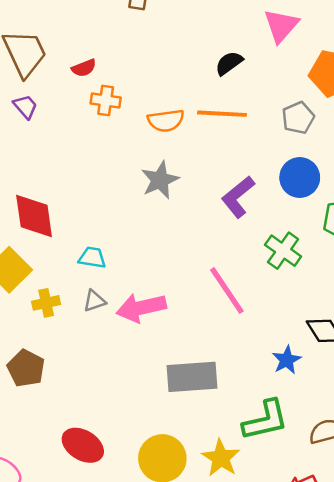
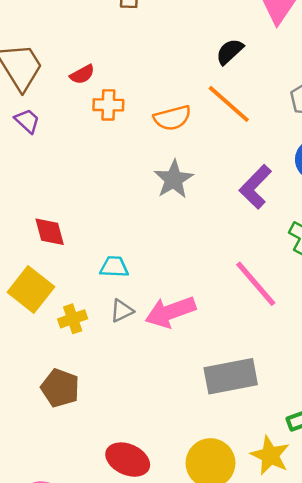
orange line: (222, 114) -> (229, 104), turned 45
red diamond: (34, 216) -> (50, 232), size x0.7

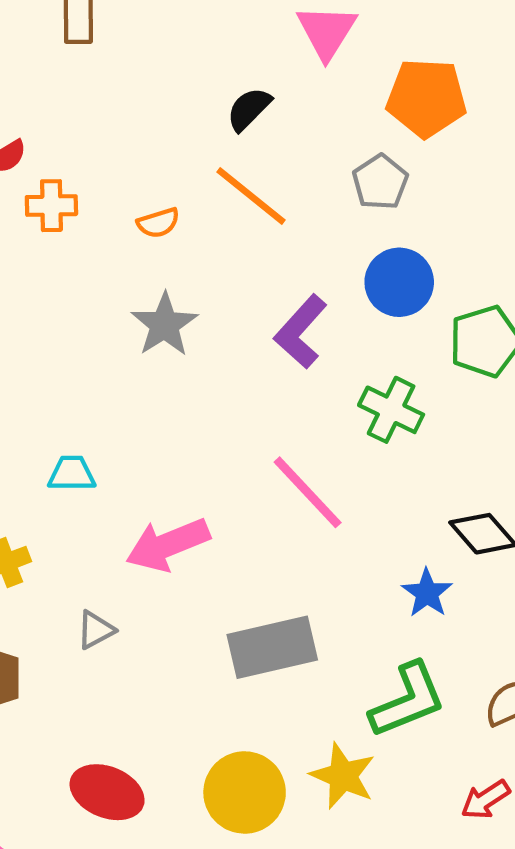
orange semicircle: (172, 118) -> (158, 223), size x0.7
gray triangle: (122, 311) -> (96, 630), moved

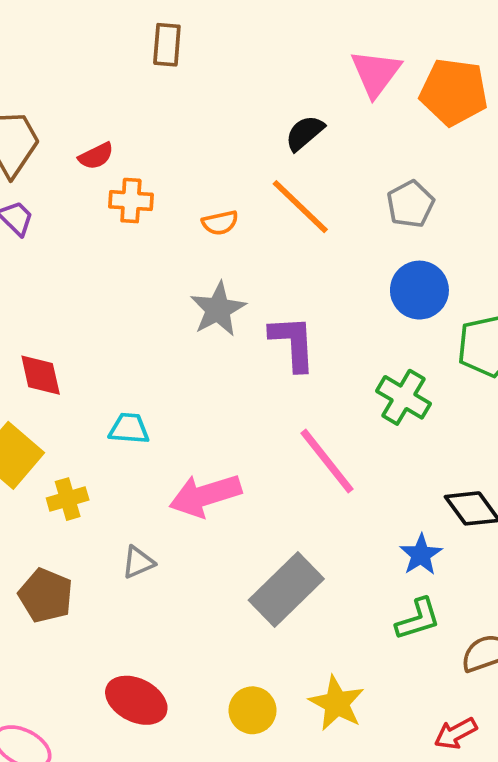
orange pentagon: (426, 98) -> (454, 92), moved
purple L-shape: (301, 332) -> (293, 343), moved, turned 130
gray rectangle: (272, 647) -> (286, 589), turned -36
green L-shape: (408, 700) -> (418, 619), moved, size x0.7
yellow circle: (245, 792) -> (252, 710), size x0.7

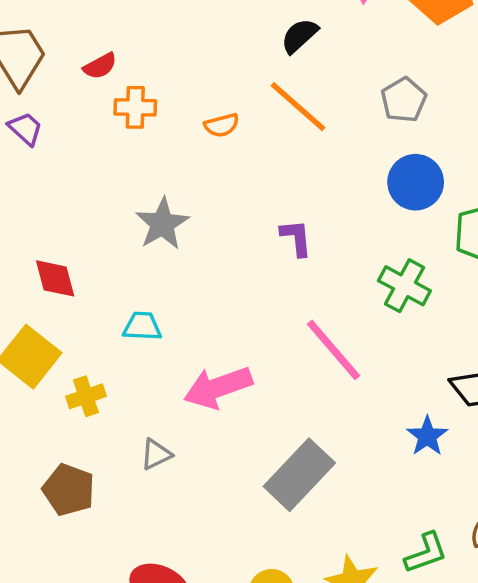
gray star: (218, 309) -> (162, 224), moved
purple L-shape: (293, 343) -> (296, 238), size x0.7
green L-shape: (418, 619) -> (426, 553), moved

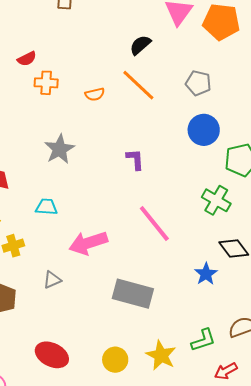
gray pentagon: (404, 100) -> (198, 83), turned -30
green cross: (404, 286) -> (216, 200), moved
gray rectangle: (299, 475) -> (133, 294), turned 60

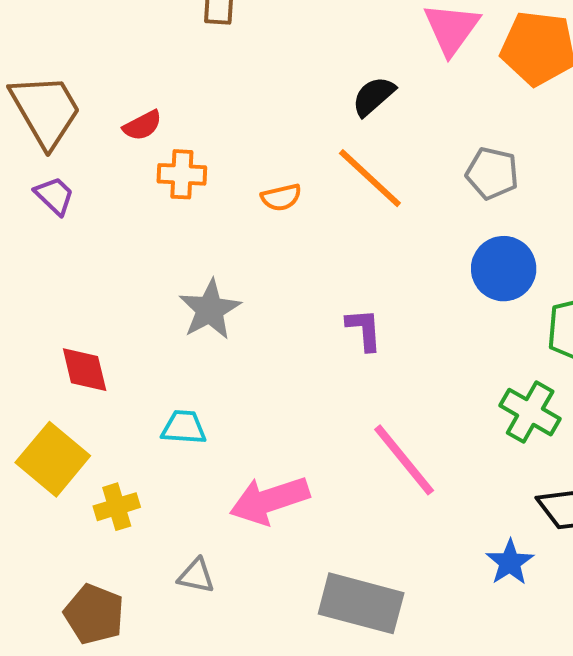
gray triangle: (52, 280) -> (196, 576), turned 36

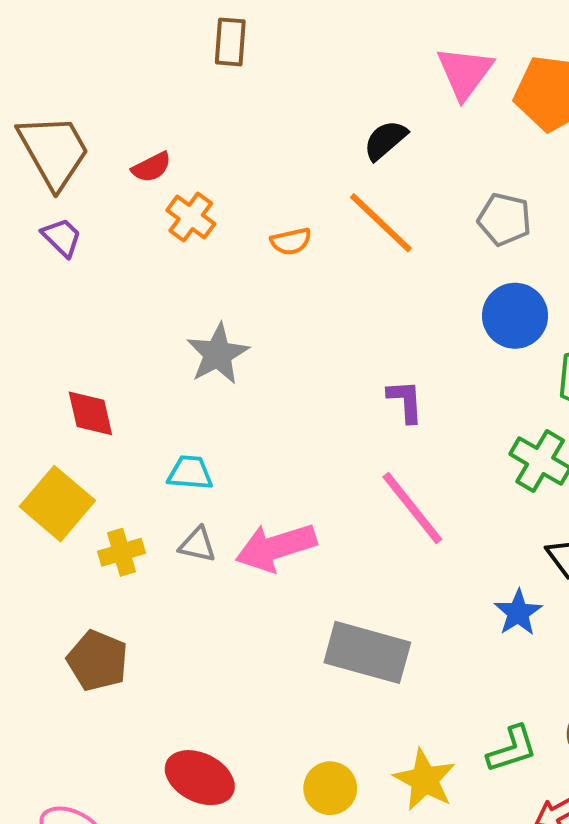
orange cross: (182, 174) -> (191, 217), turned 33
purple L-shape: (364, 330) -> (405, 401), moved
gray triangle: (196, 576) -> (197, 545), moved

